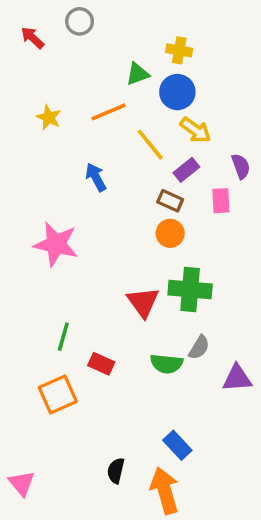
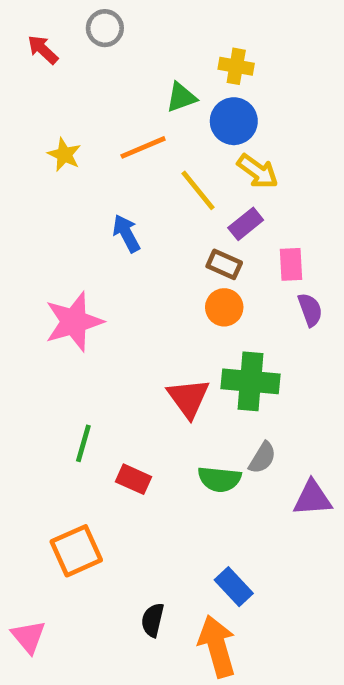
purple semicircle: (241, 166) -> (310, 310), moved
pink star: (56, 244) -> (74, 322), turned -30
orange square: (58, 395) -> (76, 551), moved

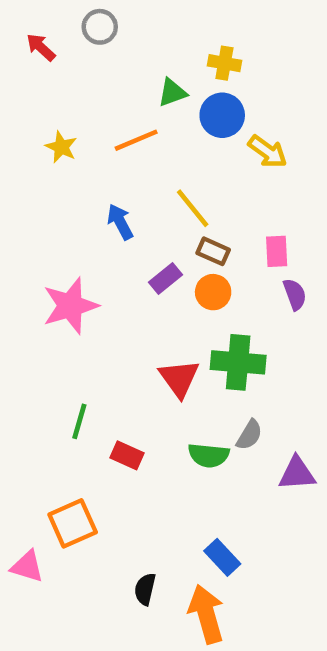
yellow arrow: (258, 171) -> (268, 152), moved
yellow line: (198, 190) -> (193, 208), moved
purple rectangle: (246, 224) -> (165, 279), moved
pink triangle: (29, 637) -> (27, 566), moved, turned -33

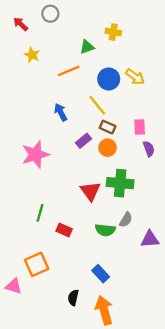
blue circle: (222, 115) -> (109, 79), moved
yellow star: (61, 147) -> (32, 55), moved
blue rectangle: (222, 557) -> (101, 274), moved

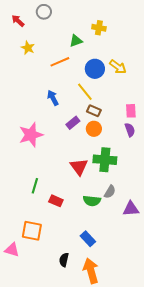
pink rectangle: (140, 127) -> (131, 111), moved
orange square: (37, 264) -> (32, 231), turned 35

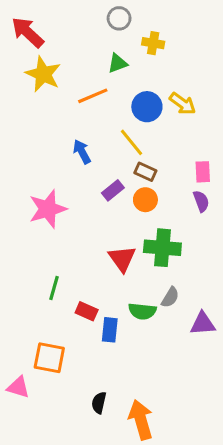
gray circle: (44, 12) -> (119, 18), moved
red arrow: (18, 21) -> (28, 32), size x1.6
yellow star: (28, 48) -> (43, 74), size x1.6
blue rectangle: (88, 239) -> (110, 330), moved, turned 49

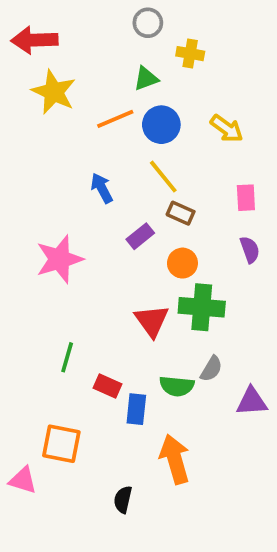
red arrow: (28, 32) -> (34, 40), turned -45
blue circle: (147, 107) -> (161, 125), moved
pink rectangle: (203, 172) -> (246, 198), moved
orange circle: (145, 200) -> (182, 263), moved
orange arrow: (141, 420) -> (175, 459), moved

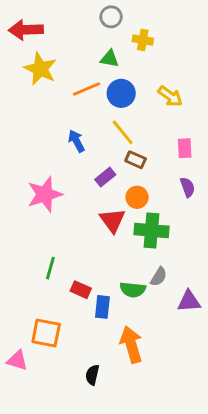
green triangle: (146, 79) -> (110, 59), turned 30
red triangle: (152, 321) -> (112, 220), moved

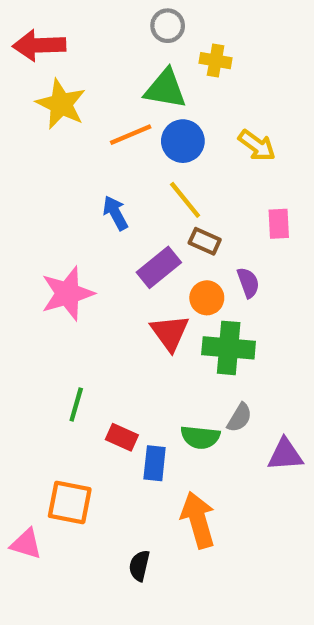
green triangle: (110, 59) -> (165, 89), size x1.5
purple rectangle: (105, 177) -> (159, 267), size x1.4
purple semicircle: (188, 187) -> (248, 283), moved

